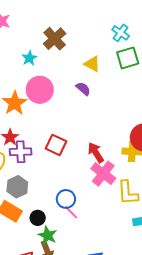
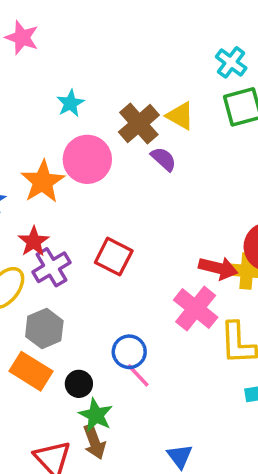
brown cross: (55, 39) -> (139, 124), moved
purple cross: (21, 152) -> (51, 267), turned -30
red arrow: (96, 152) -> (218, 268), moved, turned 135

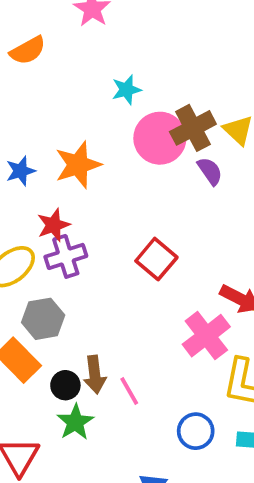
pink circle: (87, 159) -> (160, 138), moved
red square: (114, 257) -> (156, 259), moved
blue circle: (129, 352) -> (196, 431), moved
brown arrow: (94, 442) -> (95, 375), moved

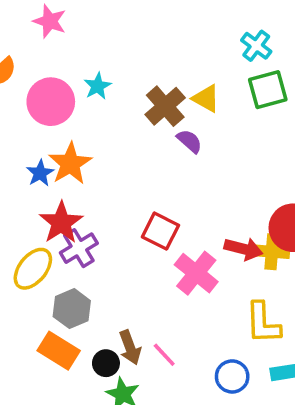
pink circle: (160, 138) -> (51, 102), moved
blue star: (21, 171) -> (40, 173), moved
red star: (53, 225) -> (61, 223), size x1.4
pink cross: (206, 336) -> (196, 273), moved

